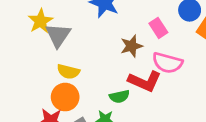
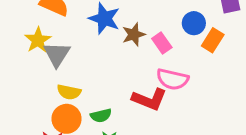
brown star: (131, 46) -> (134, 35), moved
green semicircle: (119, 97) -> (101, 116), moved

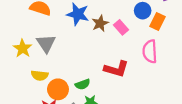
yellow star: (38, 40) -> (23, 48), moved
pink semicircle: (172, 79) -> (150, 51), moved, turned 80
yellow semicircle: (69, 92) -> (40, 75), moved

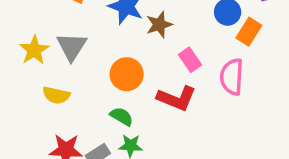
pink rectangle: (121, 27) -> (190, 60), moved
green semicircle: (83, 84) -> (122, 116), turned -136
orange circle: (58, 89) -> (127, 74), moved

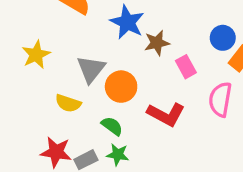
gray triangle: (72, 47) -> (91, 69), moved
pink rectangle: (190, 60) -> (186, 67), moved
yellow semicircle: (56, 95) -> (68, 103), moved

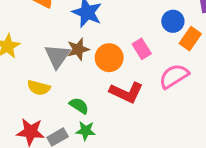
brown star: (157, 43) -> (78, 49), moved
orange circle: (121, 87) -> (109, 58), moved
pink semicircle: (220, 99) -> (174, 76), turned 52

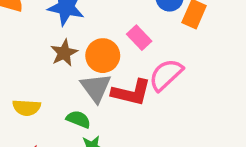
gray triangle: (57, 56) -> (96, 88), moved
pink semicircle: (174, 76) -> (166, 75), moved

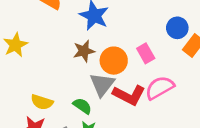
yellow semicircle: (27, 108) -> (42, 102), moved

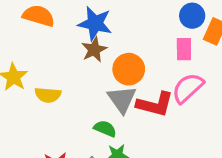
brown star: (84, 51) -> (94, 50), moved
pink rectangle: (146, 53) -> (184, 49), moved, turned 42
yellow semicircle: (42, 102) -> (48, 95), moved

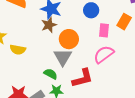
blue circle: (192, 16) -> (91, 10), moved
red L-shape: (155, 104) -> (83, 78), moved, turned -35

